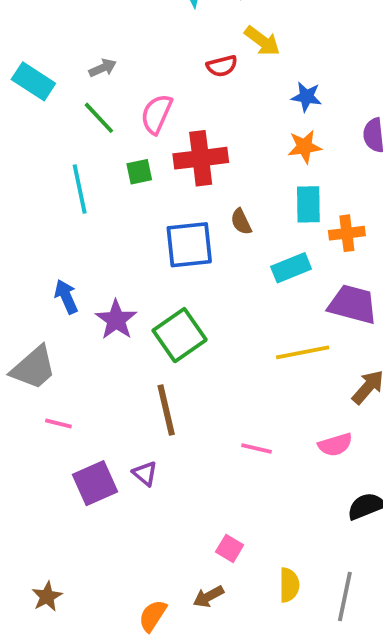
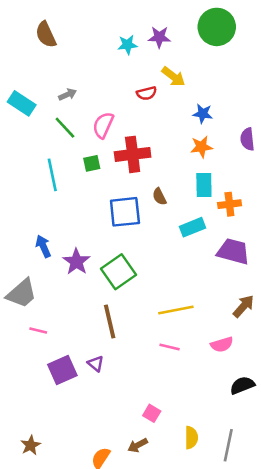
yellow line: (303, 352) -> (176, 310), moved

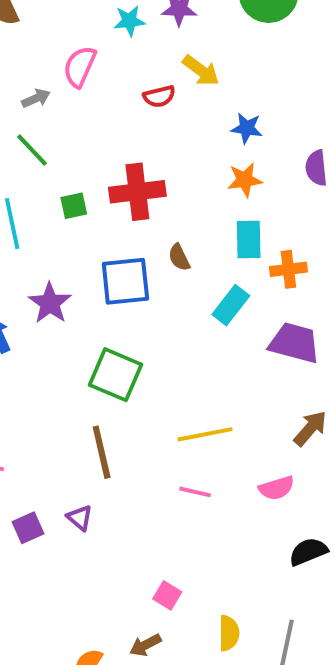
pink semicircle: (103, 125) -> (80, 67), moved
cyan rectangle: (193, 227) -> (231, 305), turned -30
purple star: (76, 262) -> (50, 303), moved
green square: (119, 272) -> (115, 375), turned -32
purple square: (62, 370) -> (28, 528), size x0.7

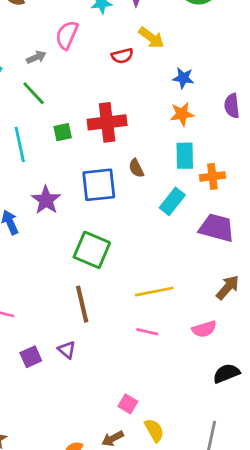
yellow semicircle: (229, 633) -> (154, 430), moved, turned -30

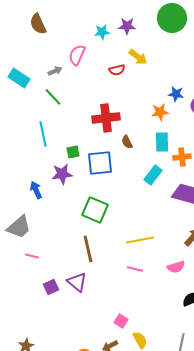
blue star: (183, 78) -> (176, 94), moved
green square: (63, 132) -> (73, 152), moved
brown semicircle: (136, 168) -> (127, 142), moved
purple star: (46, 200) -> (62, 174), turned 30
purple triangle: (67, 350) -> (77, 282), size x1.5

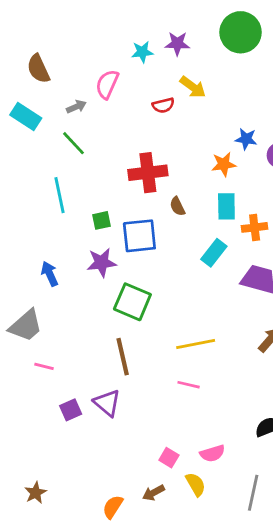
brown semicircle: (38, 24) -> (38, 69), moved
purple star: (62, 174) -> (102, 263), moved
pink semicircle: (176, 267) -> (212, 453), moved

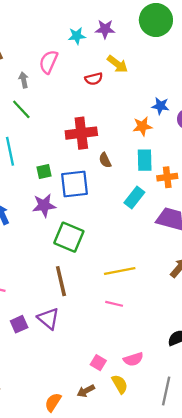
gray arrow: (76, 107) -> (24, 80), turned -77

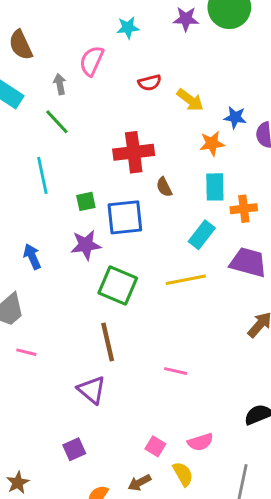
purple star: (105, 29) -> (186, 19), moved
yellow arrow: (117, 64) -> (190, 100), moved
yellow line: (120, 271) -> (186, 280), moved
purple square: (19, 324) -> (74, 449), moved

